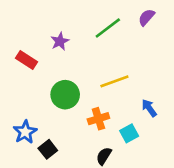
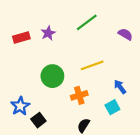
purple semicircle: (146, 17) -> (125, 34), moved, turned 80
red rectangle: (26, 60) -> (21, 37), moved, turned -49
cyan square: (129, 133) -> (112, 107), moved

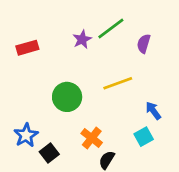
purple star: (48, 33) -> (82, 39), moved
purple semicircle: (125, 34) -> (144, 44), moved, turned -104
orange cross: (79, 95) -> (92, 138), moved, turned -35

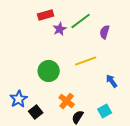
red rectangle: (27, 48) -> (46, 15), moved
cyan square: (144, 137) -> (105, 111), moved

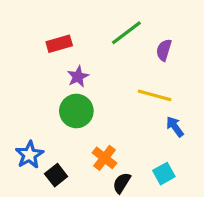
red rectangle: (46, 15) -> (59, 44), moved
purple star: (60, 29) -> (78, 77), moved
yellow line: (86, 61) -> (155, 95), moved, turned 35

